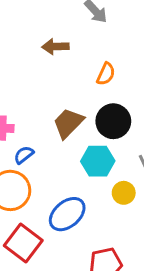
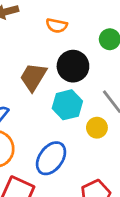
orange semicircle: (106, 74) -> (57, 26), turned 90

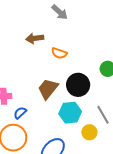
orange semicircle: (57, 26) -> (59, 53), moved

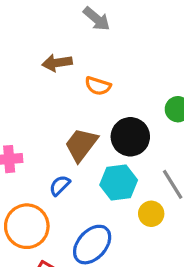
blue semicircle: (20, 113) -> (60, 185), moved

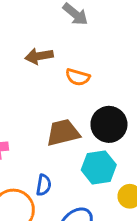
brown trapezoid: (81, 145) -> (63, 133), turned 40
blue semicircle: (60, 185) -> (44, 185), moved, turned 145

